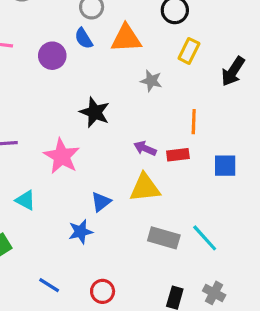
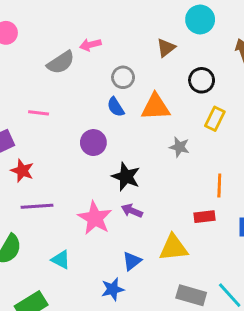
purple circle: (52, 56) -> (93, 143), moved
purple arrow: (145, 148) -> (132, 211), moved

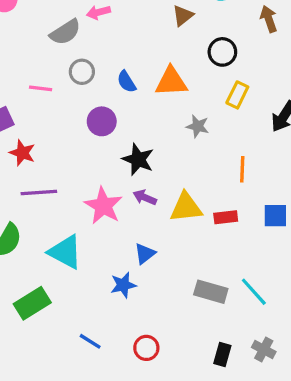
gray circle: (123, 77) -> (82, 72), moved
red rectangle: (205, 217) -> (226, 217), moved
yellow triangle: (173, 248) -> (186, 207), moved
cyan triangle: (61, 260) -> (65, 252), size x1.6

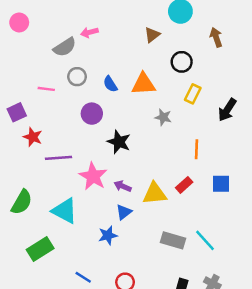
purple line: (39, 192) -> (59, 158), moved
purple arrow: (145, 197) -> (123, 186), moved
yellow triangle: (186, 207) -> (155, 194), moved
red rectangle: (226, 217) -> (184, 185), turned -35

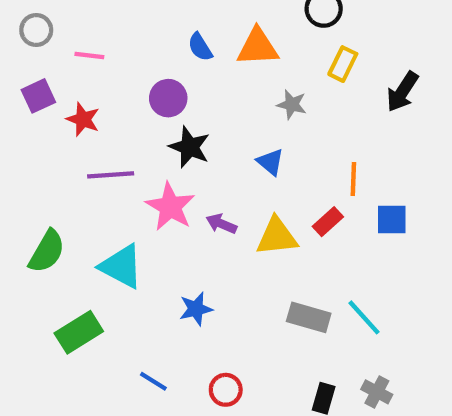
gray circle: (77, 77) -> (36, 30), moved
red star: (33, 137) -> (83, 119), moved
black star: (119, 142) -> (189, 147), moved
orange line: (196, 149) -> (353, 179), moved
blue triangle: (124, 212) -> (270, 162), moved, turned -42

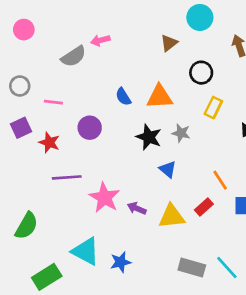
purple circle: (168, 98) -> (90, 128), moved
black star: (189, 147) -> (149, 137), moved
orange line: (353, 179) -> (220, 180), turned -35
cyan triangle: (121, 266) -> (86, 251), moved

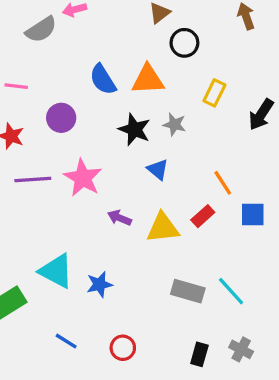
black circle: (201, 73) -> (184, 43), moved
blue semicircle: (123, 97) -> (103, 80), size x1.4
pink star: (104, 198) -> (83, 178), moved

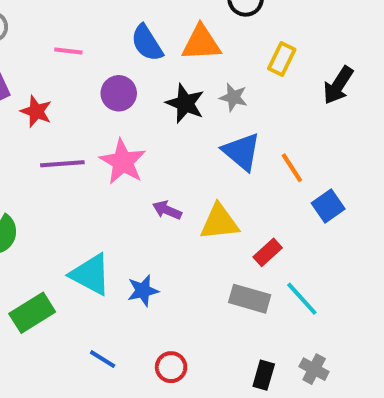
pink line: (16, 86) -> (68, 51), moved
purple circle: (61, 118) -> (119, 93), moved
blue triangle: (158, 169) -> (242, 152), moved, size x1.5
blue square: (253, 214) -> (328, 206), turned -35
red rectangle: (203, 216) -> (268, 252), moved

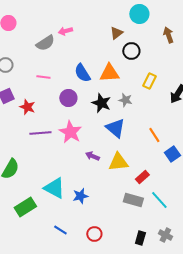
blue triangle: (242, 152) -> (115, 128), moved

